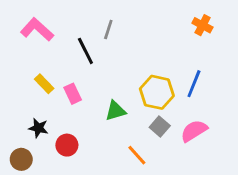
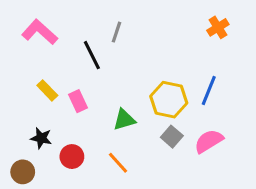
orange cross: (202, 25) -> (218, 27), turned 30
orange line: (137, 155) -> (118, 163), moved

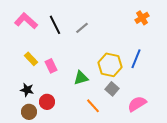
gray line: (116, 32) -> (82, 28), moved, turned 32
black line: (92, 55) -> (55, 25), moved
pink semicircle: (209, 141) -> (137, 104), moved
orange line: (118, 163) -> (93, 106), moved
brown circle: (23, 172) -> (29, 112), moved

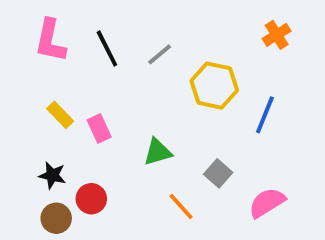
pink L-shape: (26, 21) -> (50, 41), turned -120
yellow hexagon: (110, 65) -> (214, 86), moved

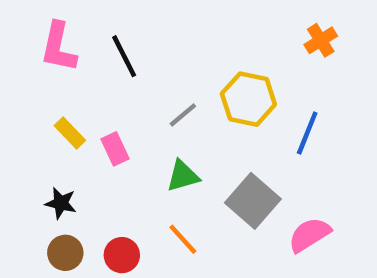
gray line: (160, 54) -> (183, 115), moved
gray square: (218, 173) -> (253, 201), size x1.6
red circle: (91, 199) -> (122, 255), moved
orange line: (181, 207) -> (183, 239), moved

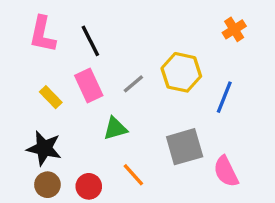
pink rectangle: (115, 149) -> (89, 86), moved, size x1.4
green triangle: (183, 176) -> (115, 129), moved
gray square: (253, 201) -> (185, 147), turned 33
black star: (61, 203) -> (44, 148), size x1.5
pink semicircle: (309, 235) -> (226, 171), turned -84

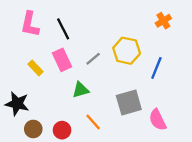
black star: (44, 148) -> (17, 104), moved

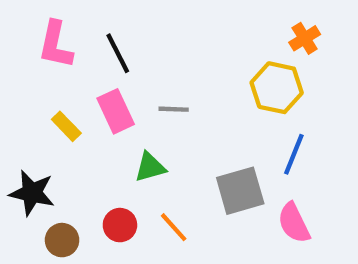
yellow hexagon: (127, 51) -> (277, 88), moved
gray line: (93, 59) -> (174, 109), turned 42
blue line: (156, 68) -> (294, 154), moved
red circle: (62, 130) -> (120, 225), moved

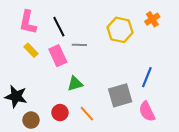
yellow hexagon: (277, 88) -> (120, 30), moved
gray line: (174, 109) -> (79, 45), moved
yellow rectangle: (66, 126) -> (31, 50), moved

